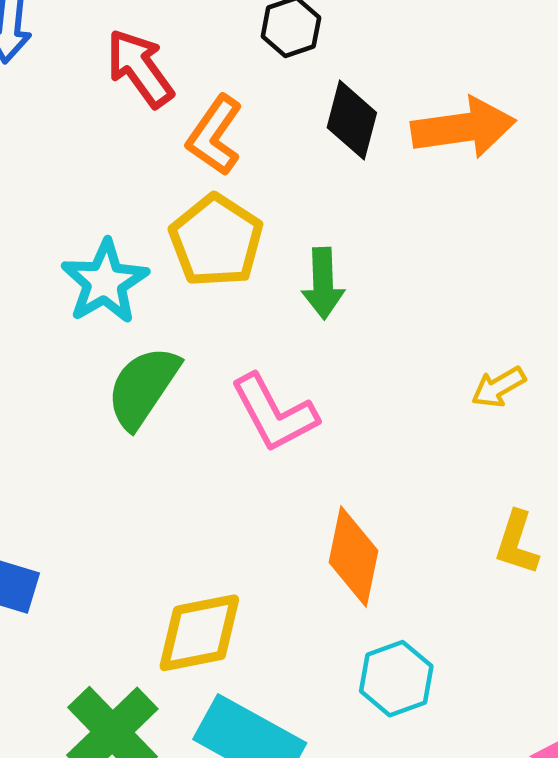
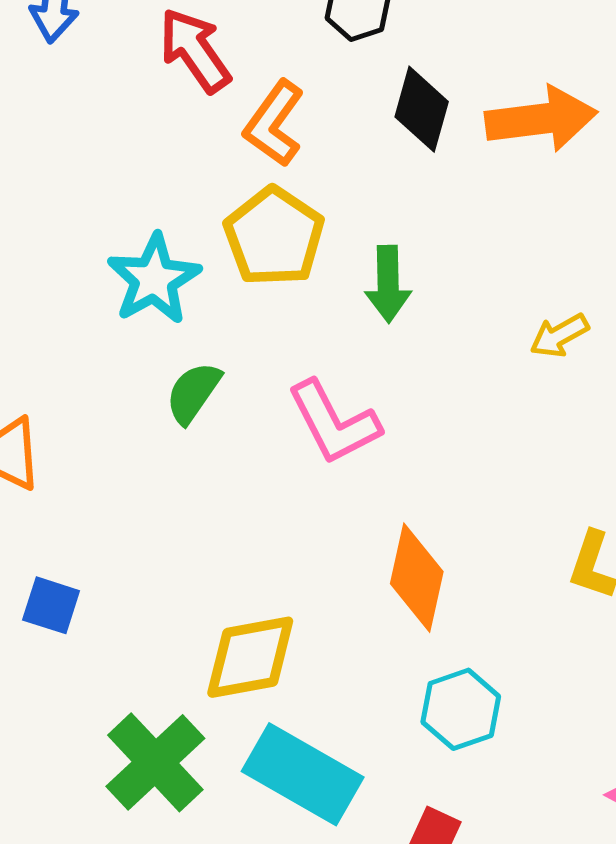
green semicircle: (143, 387) -> (193, 393), size x0.7
yellow arrow: (498, 387) -> (559, 336), moved

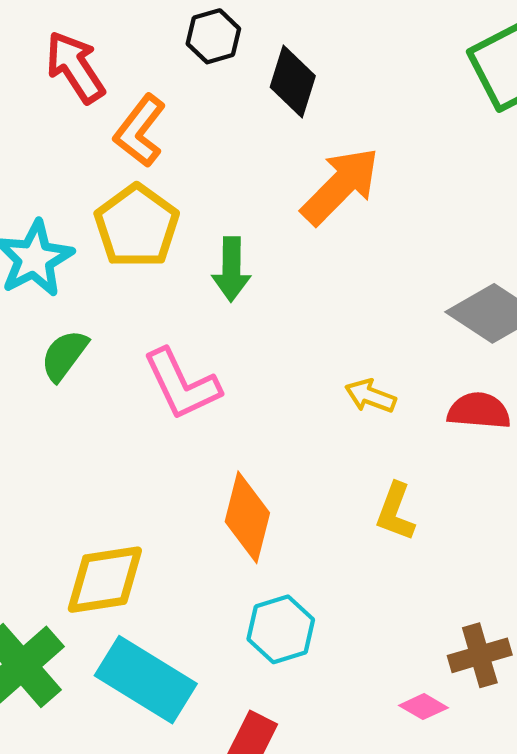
black diamond: (422, 109) -> (293, 81), moved
orange arrow: (541, 119) -> (340, 186), moved, turned -40
yellow arrow: (559, 336) -> (370, 396), moved, turned 48

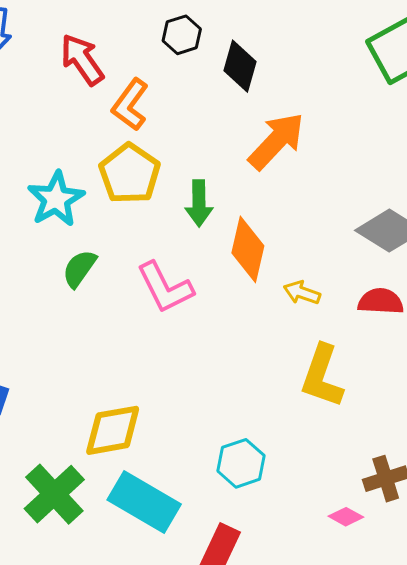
yellow L-shape: (395, 512) -> (322, 376), size x1.5
orange diamond: (247, 517) -> (248, 249), moved

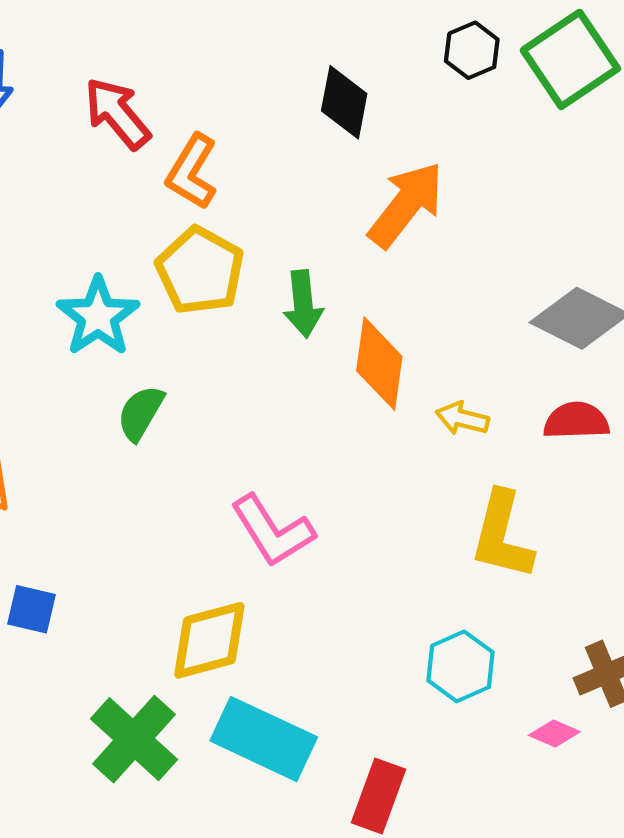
black hexagon: (182, 35) -> (472, 50), moved
pink L-shape: (165, 288) -> (273, 531), moved
cyan hexagon: (241, 463) -> (460, 666), moved

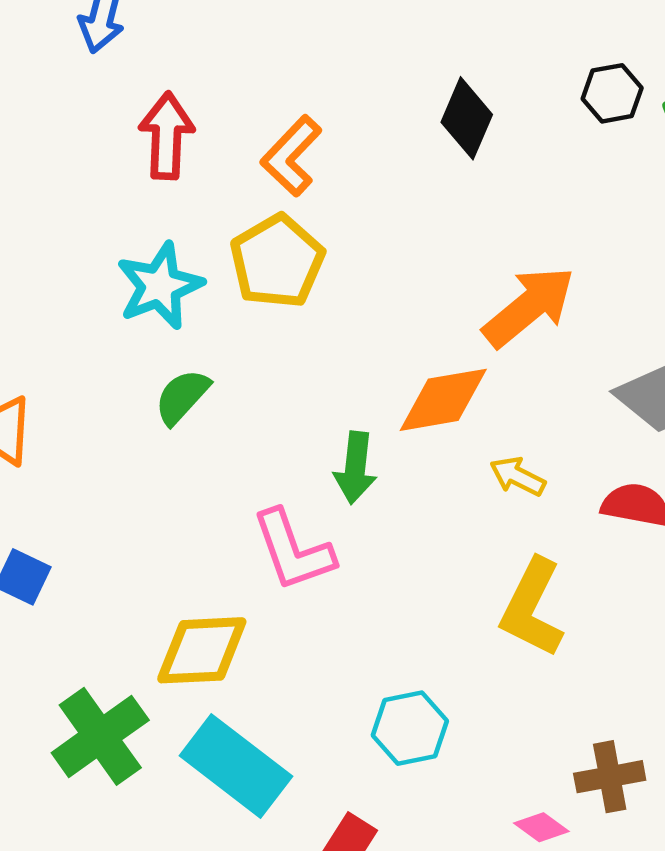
red arrow: (117, 113) -> (167, 136), moved, turned 30
orange arrow: (406, 205) -> (529, 307), moved
green arrow: (303, 304) -> (355, 468), moved
orange diamond: (379, 364) -> (443, 400), turned 60
cyan hexagon: (460, 666) -> (410, 728), moved

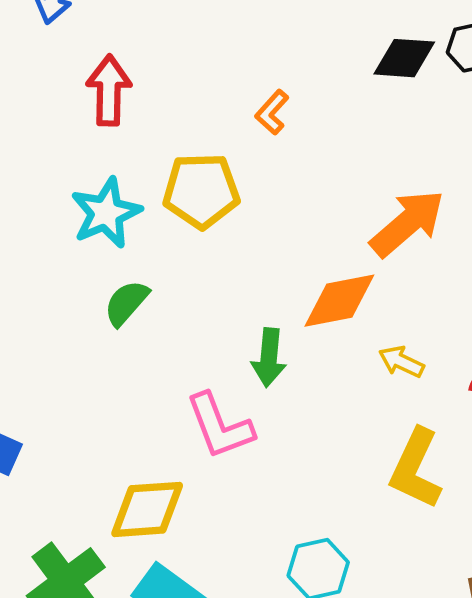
black diamond: (467, 118) -> (404, 58), moved, turned 72
orange L-shape: (291, 156) -> (272, 112), moved, size x0.7
yellow pentagon: (277, 261) -> (201, 191), turned 30

